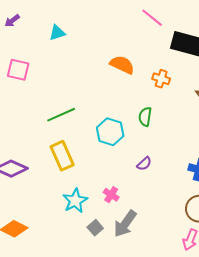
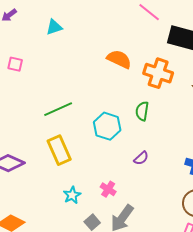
pink square: (18, 70) -> (15, 64), size x0.7
orange cross: (161, 79) -> (158, 73), size x1.6
cyan star: (75, 201) -> (72, 195), size x0.7

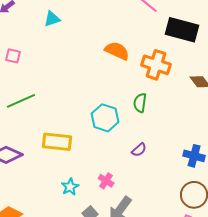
green line: (58, 109) -> (21, 101), moved
yellow rectangle: (59, 150) -> (57, 142), turned -60

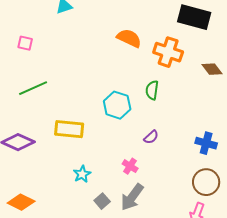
pink cross: (106, 181) -> (130, 166), moved

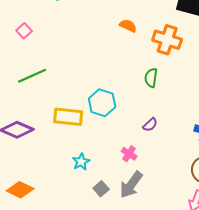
orange semicircle: (129, 38) -> (128, 26), size x0.7
pink square: (25, 43) -> (24, 31), turned 35
cyan hexagon: (117, 105) -> (102, 103), moved

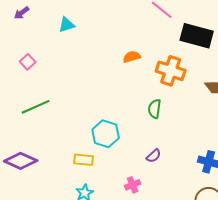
orange semicircle: (128, 26) -> (132, 57), turned -42
yellow rectangle: (68, 117) -> (84, 160), moved, size x0.7
pink cross: (129, 154) -> (133, 185), turned 35

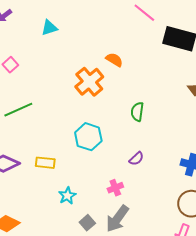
orange semicircle: (132, 57) -> (114, 60), turned 48
orange cross: (171, 71) -> (89, 82), moved, turned 32
yellow rectangle: (84, 160) -> (45, 163), moved

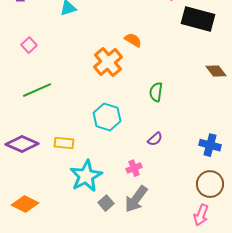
cyan star: (67, 196) -> (86, 176), size x1.8

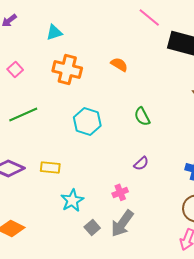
orange cross: (108, 62) -> (67, 69), moved, turned -36
green semicircle: (156, 92) -> (142, 116), turned -36
cyan hexagon: (107, 117) -> (87, 121), moved
cyan star: (86, 176) -> (72, 200), size x0.7

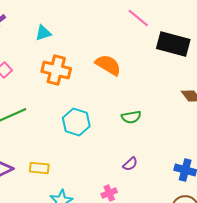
orange semicircle: (119, 64) -> (108, 65), size x1.5
green semicircle: (142, 116) -> (131, 117), turned -72

